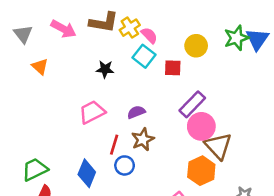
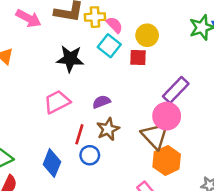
yellow cross: (130, 28) -> (95, 17), turned 30
yellow circle: (196, 46) -> (147, 35), moved
black star: (105, 69) -> (70, 59), size x1.5
purple rectangle: (192, 104) -> (176, 90), moved
brown triangle: (218, 146) -> (155, 136), moved

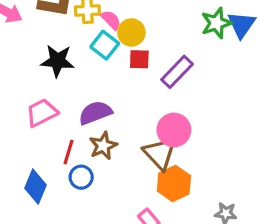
yellow circle: (147, 35) -> (131, 33), moved
purple rectangle: (176, 90) -> (177, 72), moved
purple semicircle: (101, 102) -> (95, 113), size x1.5

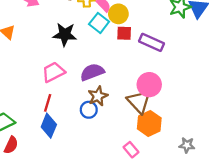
purple rectangle: (177, 72) -> (152, 42), turned 70
red line: (69, 152) -> (48, 103), moved
blue circle: (81, 177) -> (89, 110), moved

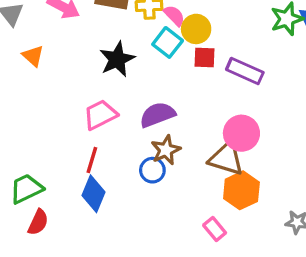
black star: (65, 34) -> (117, 59), turned -30
brown triangle: (139, 102) -> (226, 158), turned -30

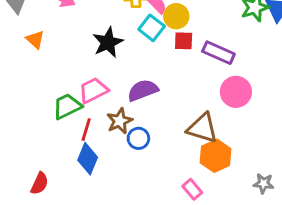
pink circle: (241, 133) -> (236, 92), moved
brown star: (166, 150) -> (120, 121), moved
green trapezoid: (26, 189) -> (67, 106), moved

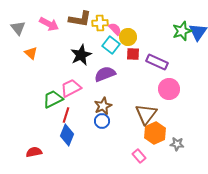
purple semicircle: (143, 90) -> (105, 74), moved
brown star: (120, 121) -> (103, 106), moved
brown triangle: (202, 128) -> (146, 114), turned 50
red semicircle: (40, 183) -> (34, 152), turned -126
gray star: (264, 183) -> (177, 144), moved

